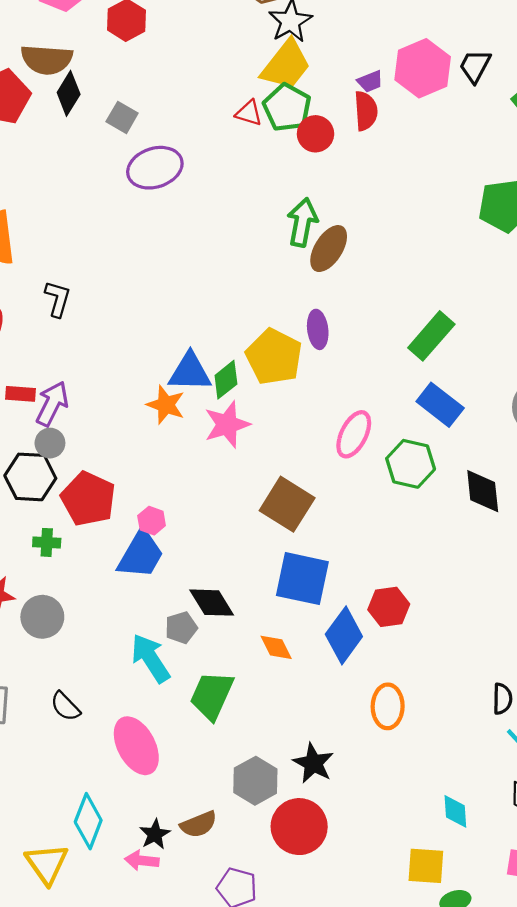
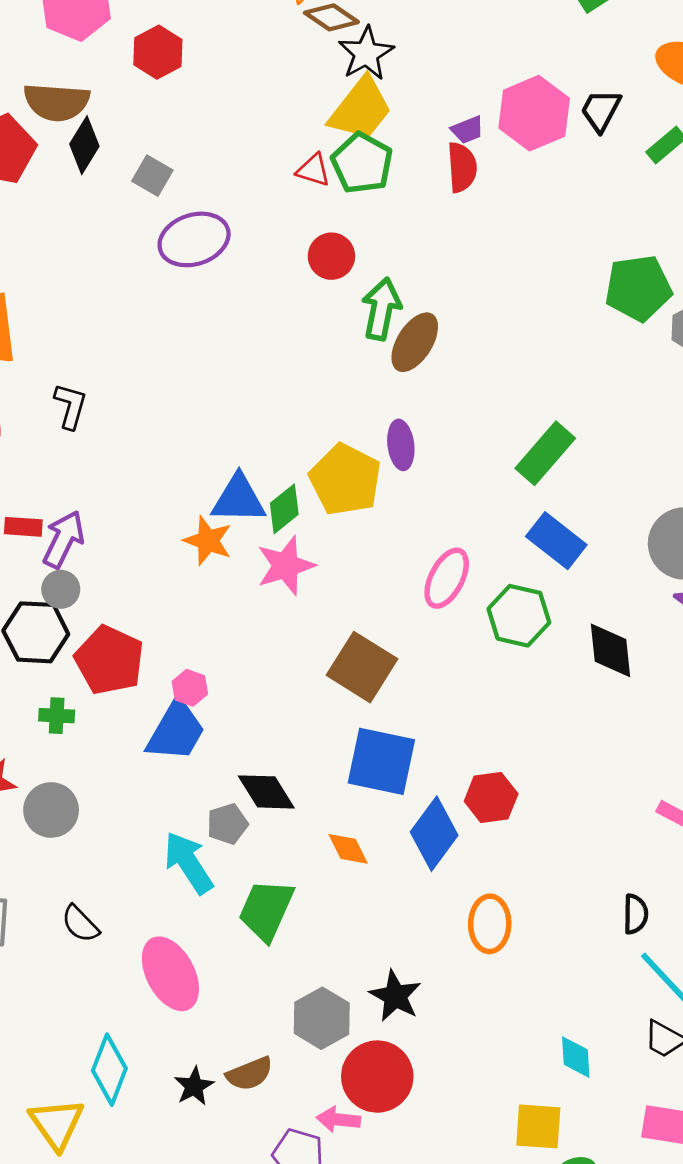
red circle: (316, 134) -> (331, 256), moved
pink arrow: (142, 860) -> (338, 1120), moved

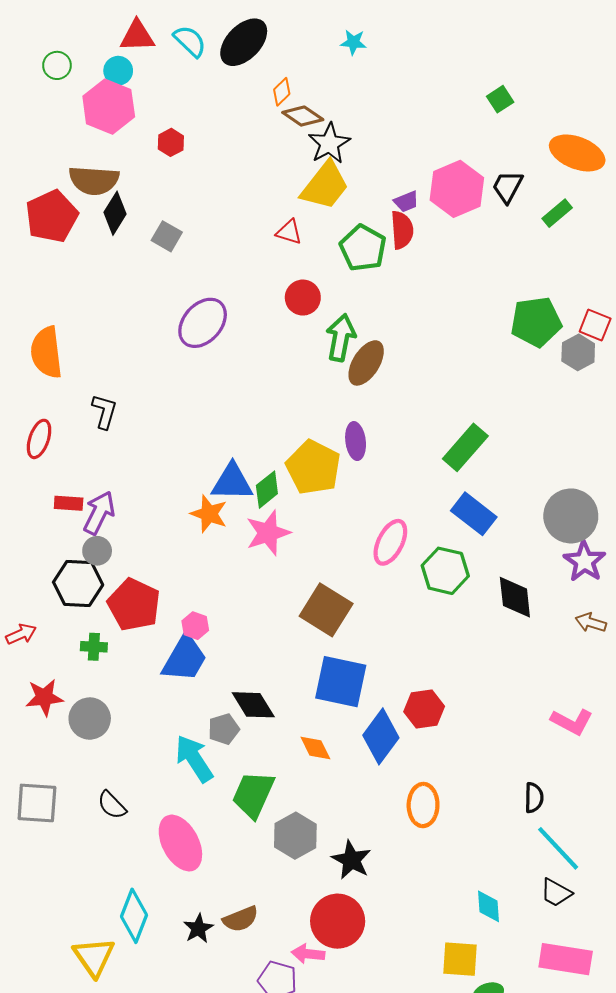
red hexagon: (158, 52) -> (171, 142), size x0.7
green pentagon: (362, 163) -> (363, 248), moved
purple ellipse: (194, 239) -> (203, 323), moved, turned -30
gray hexagon: (322, 1018) -> (295, 836), moved

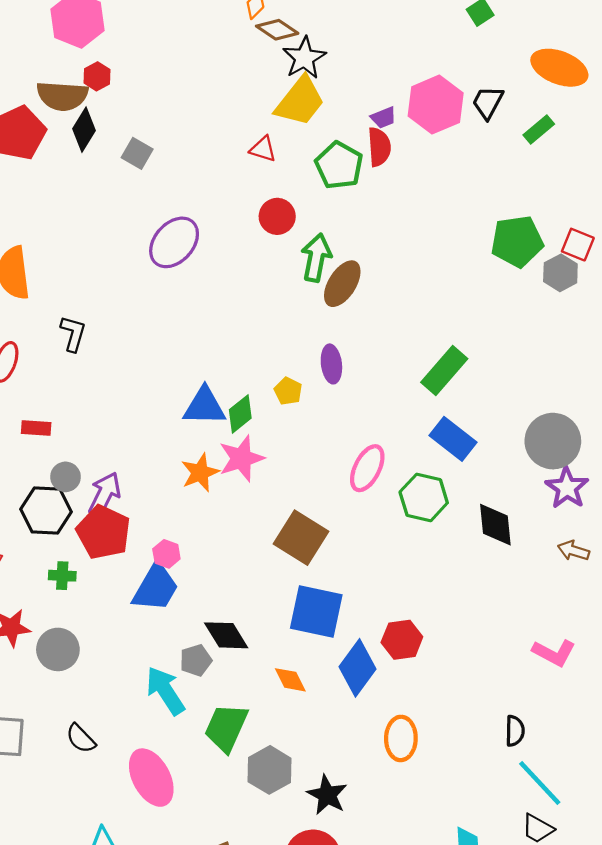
red hexagon: (171, 142) -> (97, 76), moved
yellow pentagon: (313, 467) -> (288, 391), size x0.5
purple arrow: (99, 513) -> (105, 494), moved
orange star: (209, 514) -> (200, 473), moved, turned 30

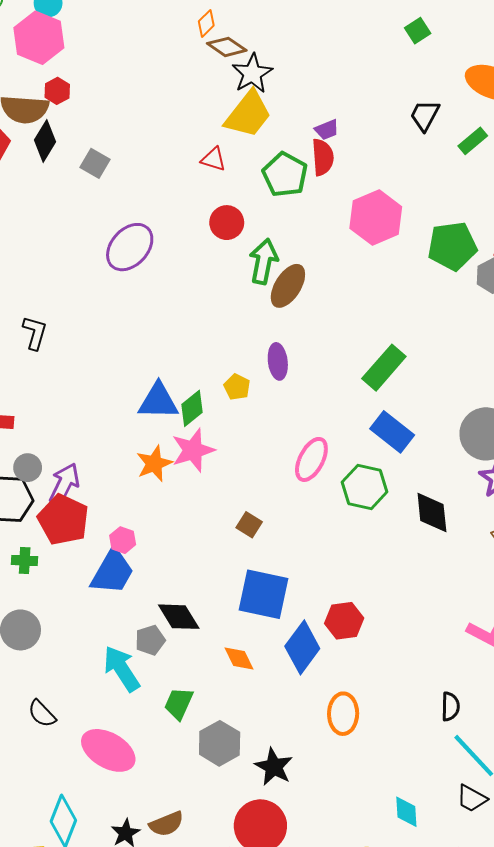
pink hexagon: (436, 105) -> (376, 217), moved
brown square: (301, 538) -> (249, 525), size x0.5
green trapezoid: (226, 728) -> (179, 703), size x0.7
pink ellipse: (151, 778) -> (108, 750), turned -32

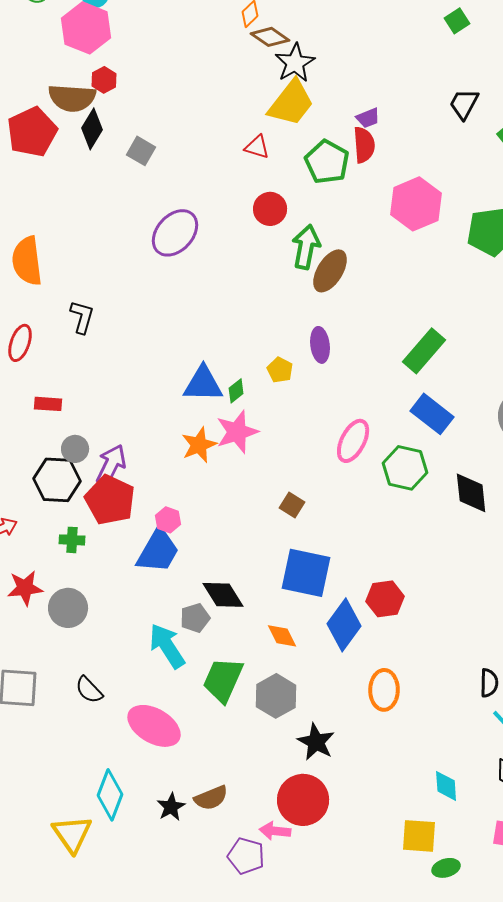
green diamond: (192, 408) -> (236, 391), size x0.7
green trapezoid: (179, 703) -> (223, 680), size x1.4
gray hexagon: (220, 743) -> (276, 696), moved

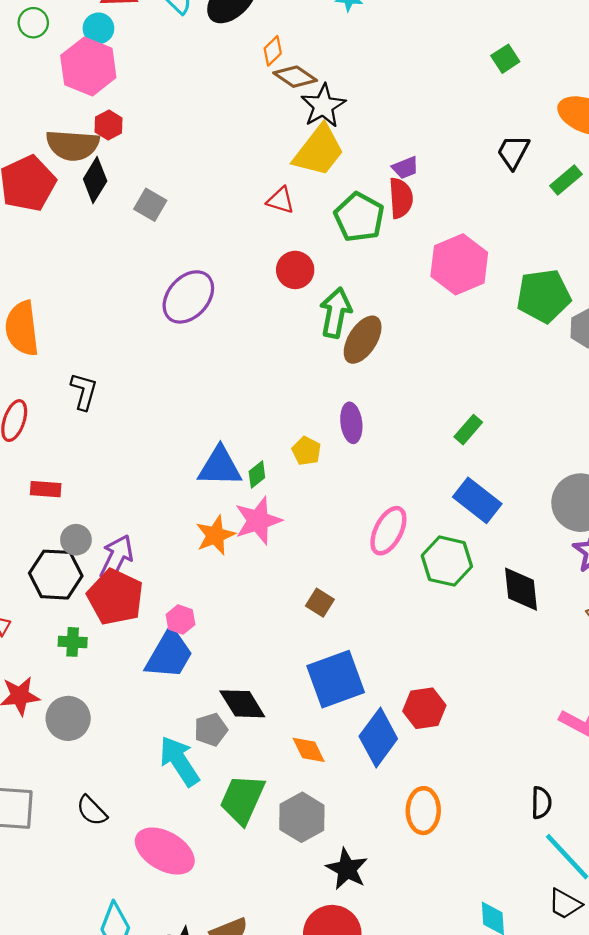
green rectangle: (424, 351) -> (468, 430), size x0.6
blue square: (306, 573) -> (336, 679), turned -32

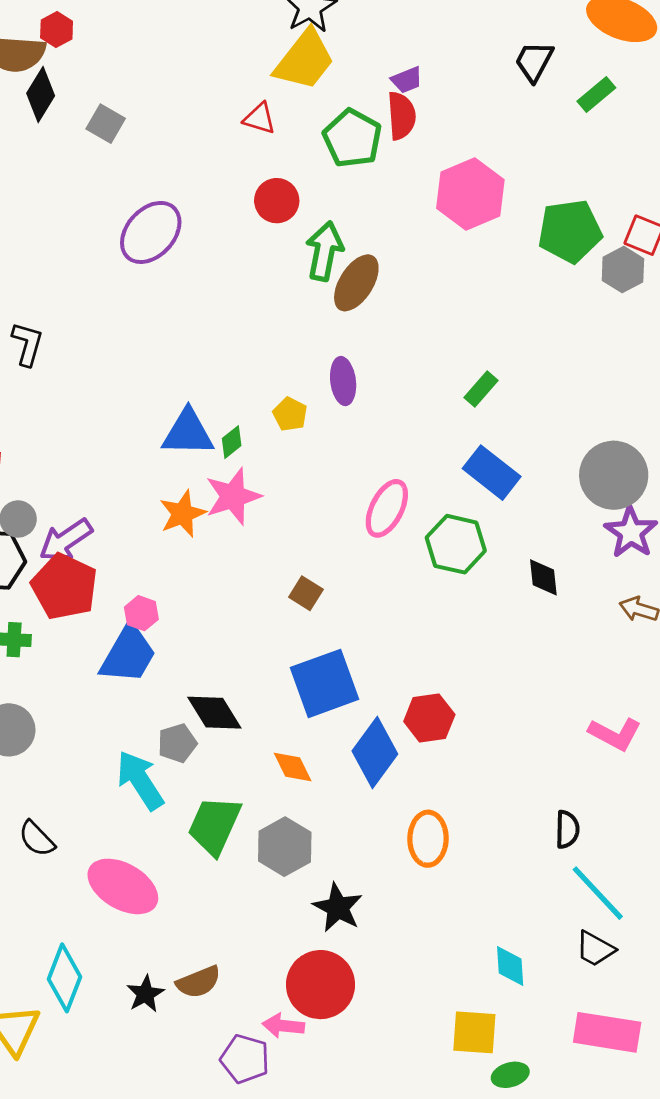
purple arrow: (116, 558) -> (66, 540), turned -150
black diamond: (521, 589) -> (543, 577), size x0.7

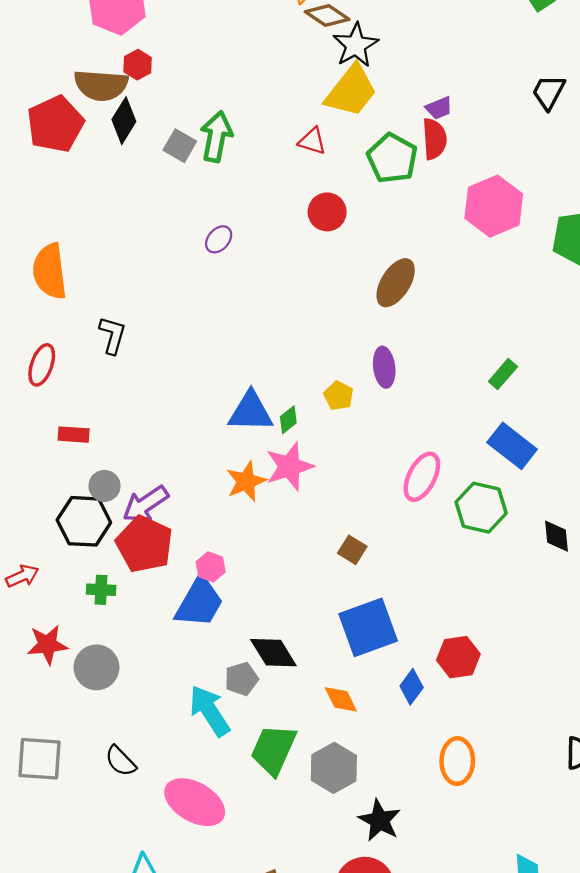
purple ellipse: (151, 232) -> (219, 239), size x0.5
green arrow: (324, 251) -> (216, 137), moved
blue diamond: (375, 752) -> (412, 687), size x0.6

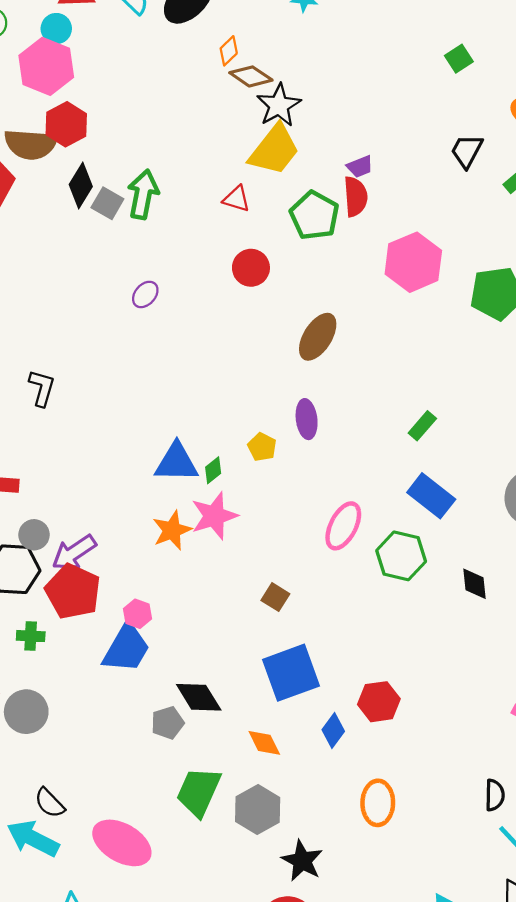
red hexagon: (138, 65) -> (66, 124), size x1.5
black diamond: (124, 121) -> (81, 185), moved
cyan arrow: (210, 711) -> (33, 838), moved, turned -30

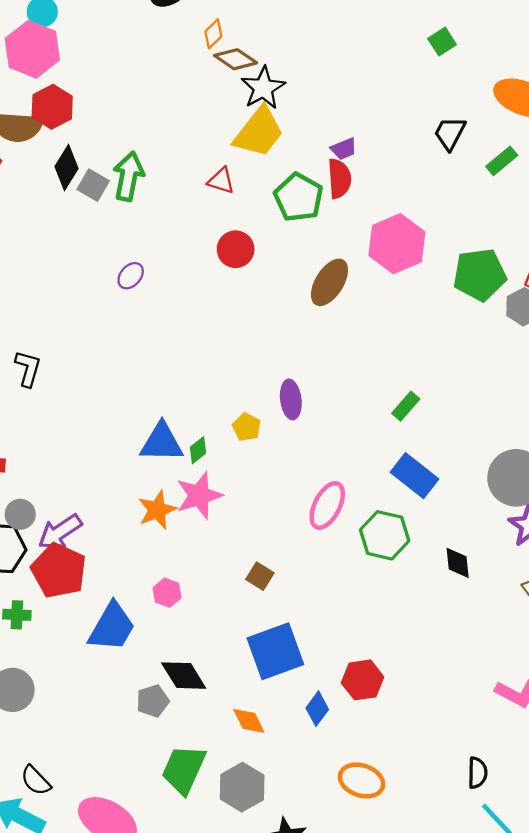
brown ellipse: (318, 337) -> (329, 282), moved
pink hexagon: (137, 614) -> (167, 593), moved
orange ellipse: (378, 803) -> (361, 780), turned -72

